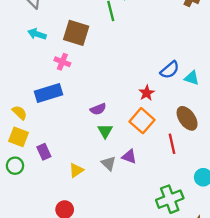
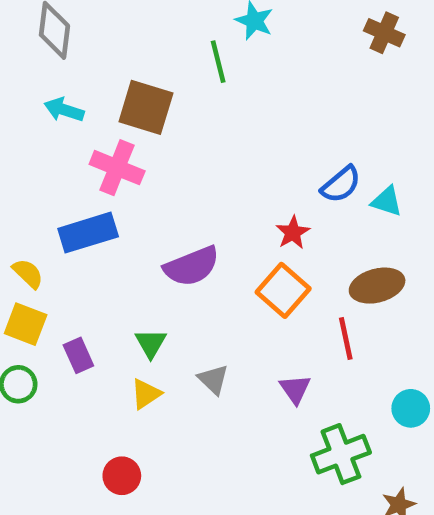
pink cross: (62, 62) -> (117, 168), size x1.5
purple semicircle: (98, 109) -> (192, 266), size x1.6
brown ellipse: (187, 118) -> (377, 286), turned -70
green triangle: (105, 131) -> (151, 343), moved
purple triangle: (129, 156) -> (295, 389), moved, turned 35

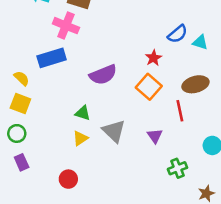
green triangle: (151, 343) -> (83, 113), turned -42
purple rectangle: (78, 355) -> (22, 162), moved
gray triangle: (213, 379) -> (114, 131), size x1.5
green cross: (341, 454) -> (177, 168), size x0.7

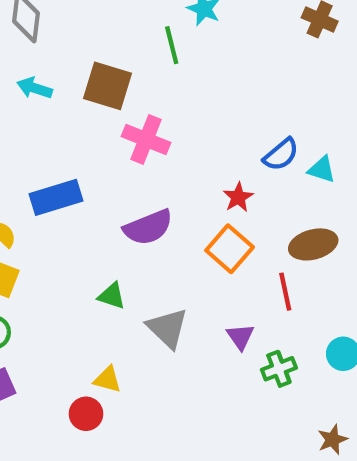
pink cross: (66, 26) -> (146, 139), moved
yellow triangle: (80, 138) -> (107, 379), moved, turned 49
green cross: (177, 168) -> (279, 369), moved

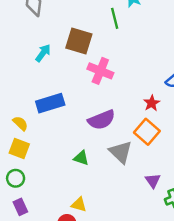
cyan arrow: (35, 88) -> (43, 53), moved, turned 108
gray triangle: (167, 328) -> (121, 152), moved

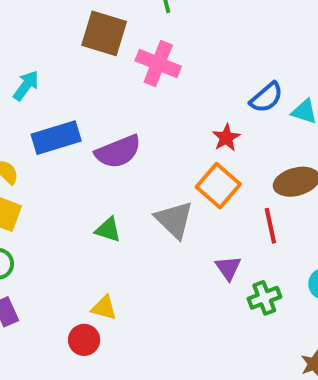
cyan arrow: (43, 53) -> (26, 86), moved
pink cross: (100, 71) -> (158, 64), moved
purple semicircle: (102, 120) -> (118, 152), moved

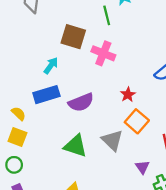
cyan arrow: (26, 86) -> (51, 66), moved
red star: (226, 138) -> (128, 95), moved
green triangle: (108, 230) -> (75, 146), size x1.6

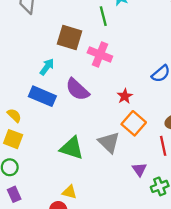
blue rectangle: (46, 95) -> (42, 96), turned 40
purple semicircle: (81, 102) -> (77, 89), moved, turned 65

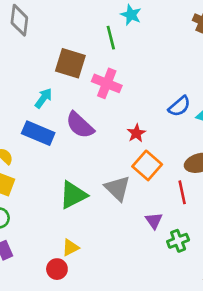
green triangle: (72, 148) -> (73, 195), turned -45
yellow triangle: (69, 192) -> (70, 248), turned -42

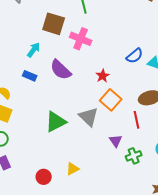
blue rectangle: (38, 133) -> (30, 76), size x0.6
yellow triangle: (70, 248) -> (73, 169), moved

